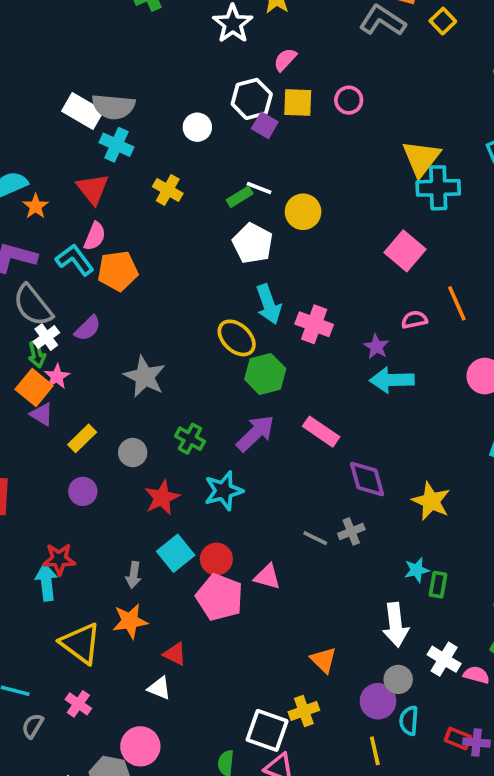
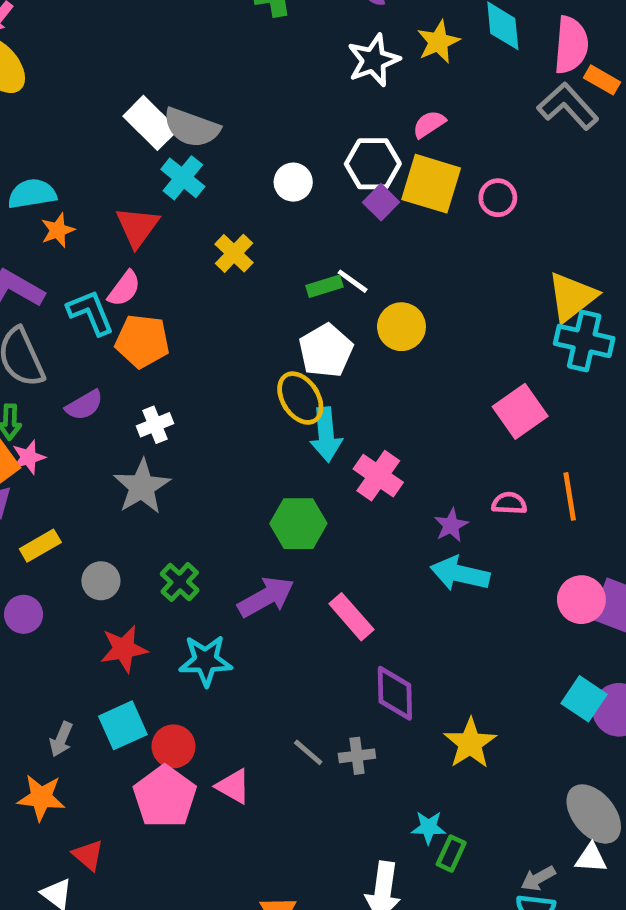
yellow square: (298, 102) -> (431, 184), size x1.4
white cross: (46, 337) -> (155, 425), moved
yellow ellipse: (237, 338) -> (300, 398), moved

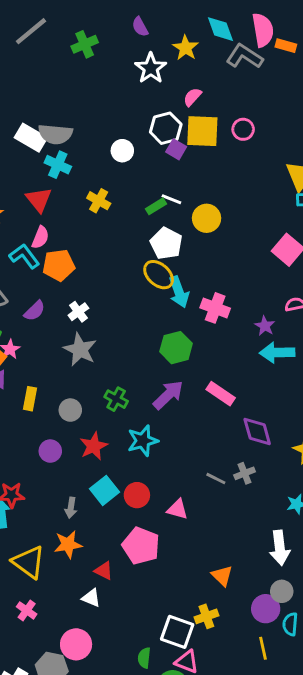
gray L-shape: (568, 106) -> (245, 56), moved
yellow rectangle: (40, 546) -> (30, 399), turned -35
purple circle: (24, 614) -> (50, 451), moved
pink pentagon: (165, 797) -> (141, 546), moved

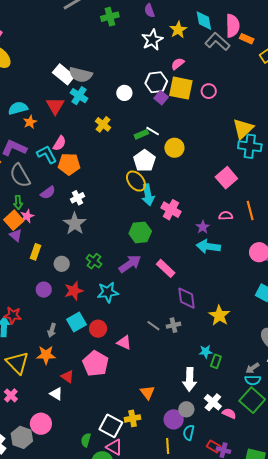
red triangle: (39, 200) -> (55, 106), moved

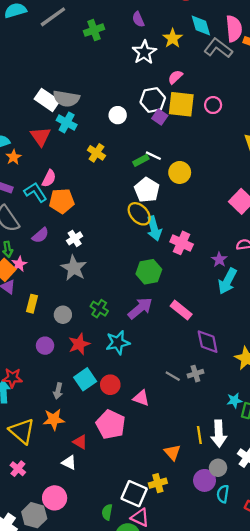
cyan arrow: (208, 246) -> (227, 281), turned -65
yellow line: (168, 446) -> (199, 435), moved

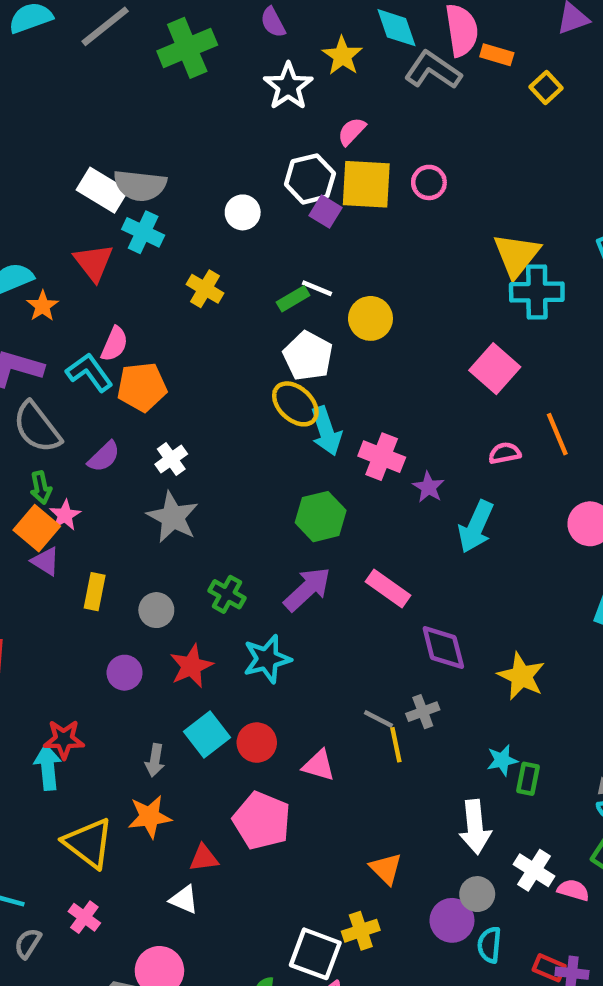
green cross: (94, 30) -> (187, 48), size x1.4
purple star: (219, 260) -> (428, 487), moved
yellow line: (199, 435) -> (396, 745), moved
red triangle: (80, 442) -> (204, 858), turned -35

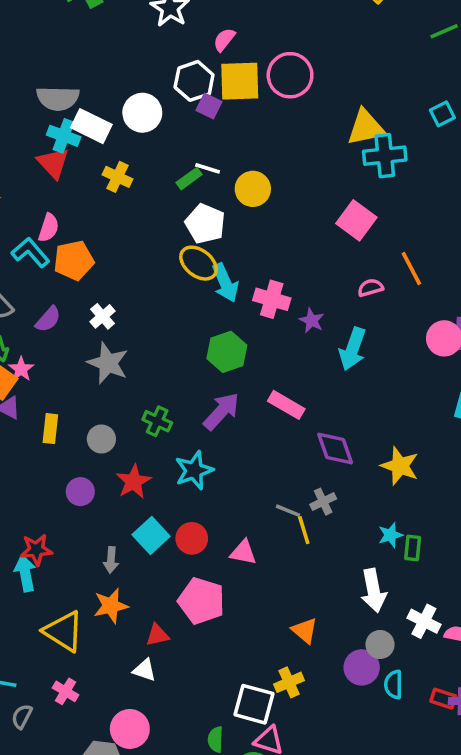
pink circle: (429, 182) -> (290, 75), size x1.6
white rectangle: (102, 190) -> (91, 126), moved
white circle: (243, 212) -> (142, 113), size x1.4
yellow triangle: (517, 255) -> (366, 127), turned 45
red triangle: (94, 262) -> (53, 163), moved

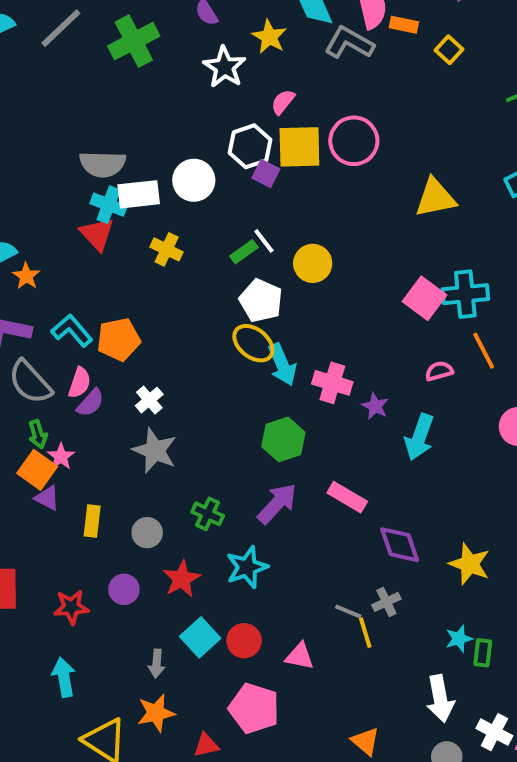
white rectangle: (91, 126) -> (139, 194), turned -33
cyan cross: (385, 156) -> (465, 294), moved
white line: (208, 168) -> (264, 241), turned 35
pink semicircle: (49, 228) -> (80, 383), moved
red star: (36, 550) -> (71, 607), moved

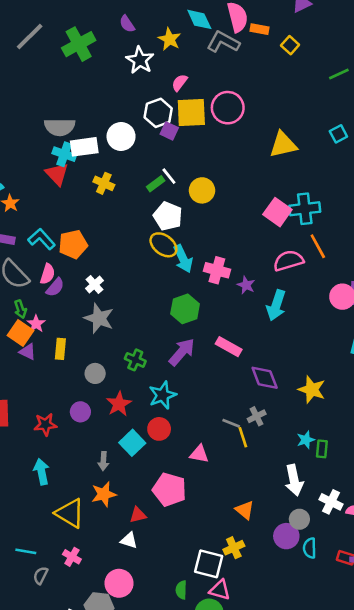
pink semicircle: (439, 371) -> (288, 261), size x1.6
yellow rectangle: (92, 521) -> (60, 349), moved
red circle: (244, 641) -> (159, 429), moved

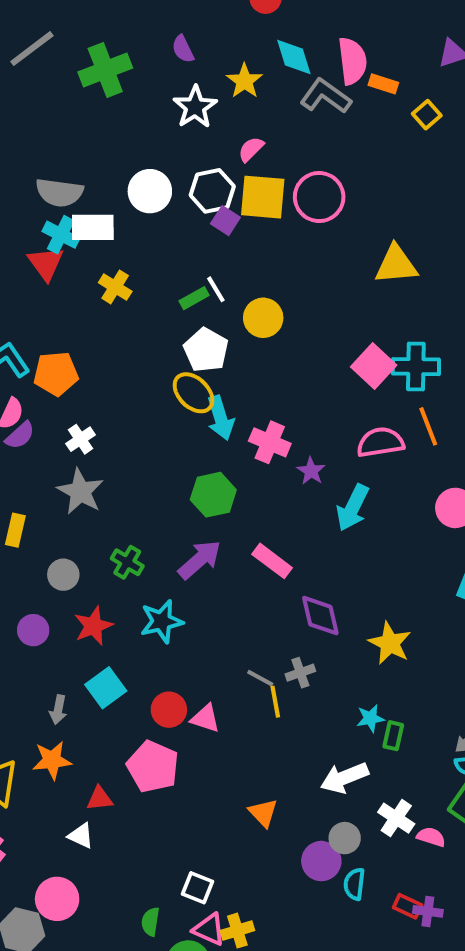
white circle: (121, 136) -> (150, 191), moved
red circle: (159, 429) -> (169, 710), moved
white arrow: (294, 480) -> (344, 778), turned 72
yellow cross: (234, 548) -> (237, 931), moved
white square: (209, 564) -> (198, 888), size x0.7

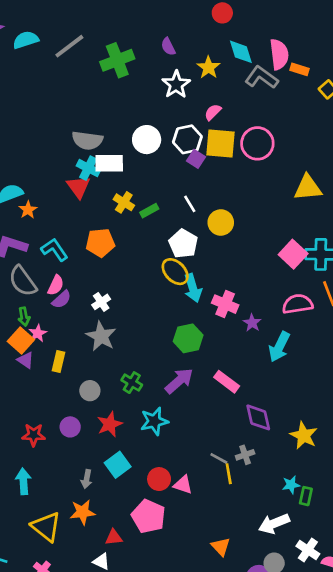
green rectangle: (194, 298) -> (149, 211), moved
orange pentagon: (56, 374) -> (100, 243), moved

